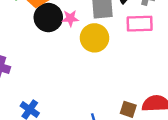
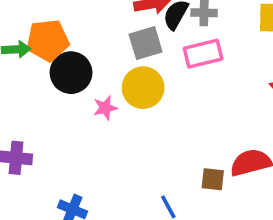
pink star: (70, 18) -> (105, 108), moved

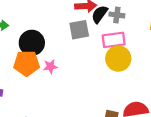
orange pentagon: (48, 40) -> (27, 63), moved
yellow circle: (143, 88) -> (118, 59), moved

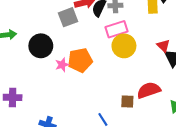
gray square: (79, 30) -> (68, 17), moved
orange pentagon: (27, 63) -> (80, 60), moved

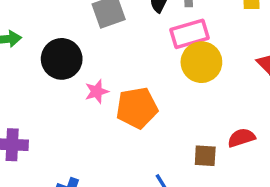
orange pentagon: (80, 60) -> (137, 108), moved
red semicircle: (149, 90) -> (241, 138), size x0.7

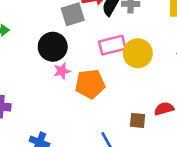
pink rectangle: (190, 34) -> (112, 45), moved
black circle: (62, 59) -> (53, 47), moved

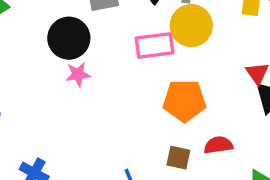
yellow circle: (138, 53) -> (191, 26), moved
orange pentagon: (90, 84) -> (184, 101), moved

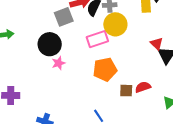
orange pentagon: (184, 101) -> (105, 69), moved
brown square: (178, 158) -> (126, 91), moved

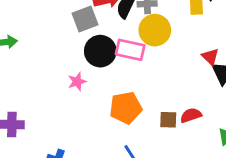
pink rectangle: (97, 39) -> (130, 50), turned 30
black circle: (50, 44) -> (100, 51), moved
orange pentagon: (105, 69) -> (126, 108), moved

